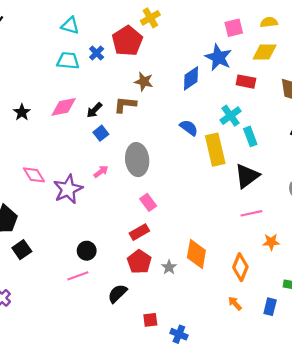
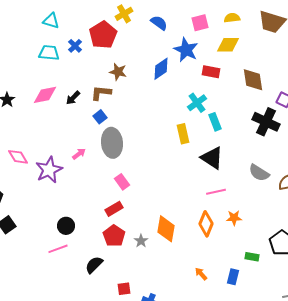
blue semicircle: (189, 128) -> (159, 23), moved
blue square: (101, 133) -> (100, 117), moved
yellow rectangle: (215, 150) -> (183, 134), size x0.7
black triangle: (247, 176) -> (212, 158), turned -50
orange diamond: (240, 267) -> (206, 224), moved

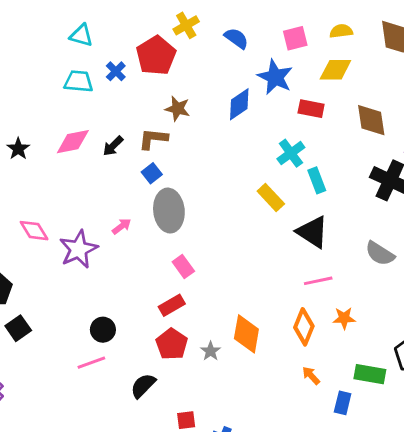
yellow rectangle: (183, 134) -> (271, 198), turned -30
green rectangle: (252, 257) -> (370, 374), size x1.5
orange arrow: (201, 274) -> (311, 376), moved

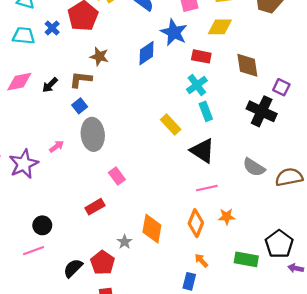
cyan cross: (291, 153) -> (197, 85), moved
pink rectangle: (183, 266) -> (117, 176), moved
red pentagon: (172, 344) -> (103, 263), moved
blue rectangle: (343, 403) -> (189, 281), moved

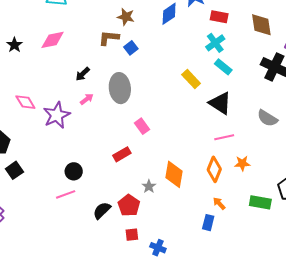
black arrow: (50, 85) -> (83, 74), moved
blue square: (80, 106) -> (131, 48), moved
cyan rectangle: (206, 111) -> (223, 67), turned -30

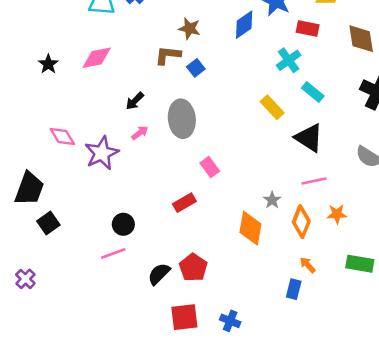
cyan cross: (215, 43) -> (289, 60), moved
gray star: (149, 186) -> (272, 200), moved
red square: (132, 235) -> (184, 317), moved, size x1.6

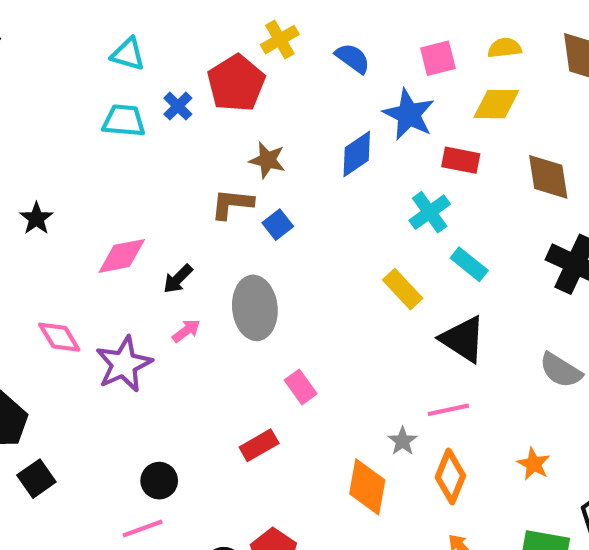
pink diamond: (97, 58) -> (122, 256), moved
pink line: (314, 181) -> (448, 410), moved
orange star: (337, 214) -> (534, 464), moved, turned 30

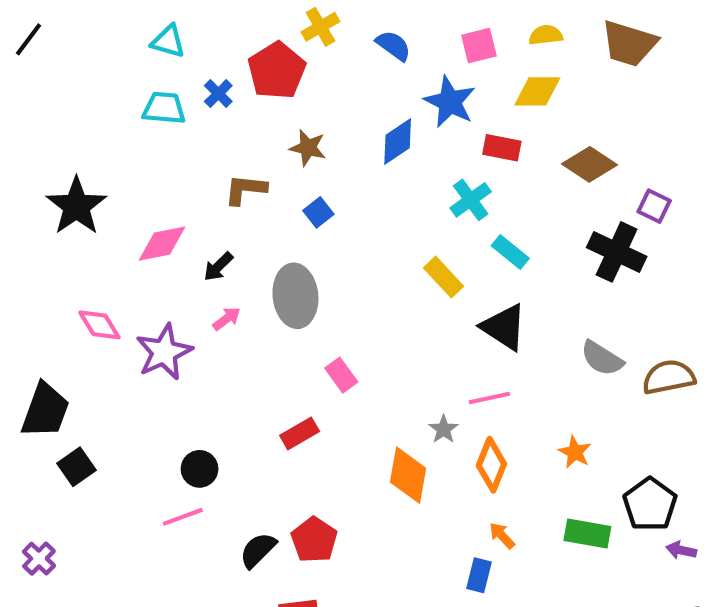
brown diamond: (548, 177) -> (589, 164), turned -48
brown L-shape: (232, 204) -> (245, 189), moved
black star: (36, 218) -> (76, 206), size x1.8

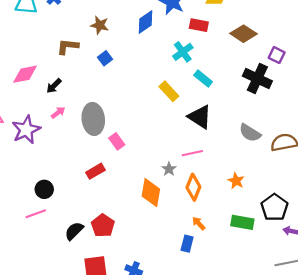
gray ellipse: (295, 296) -> (93, 119), moved

